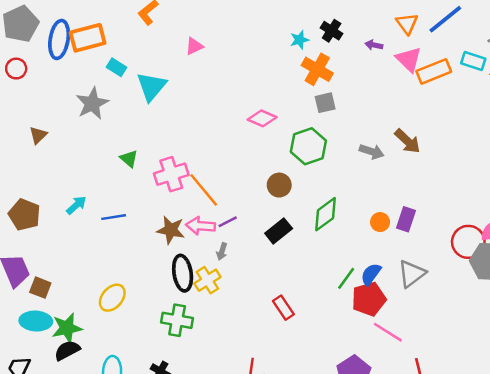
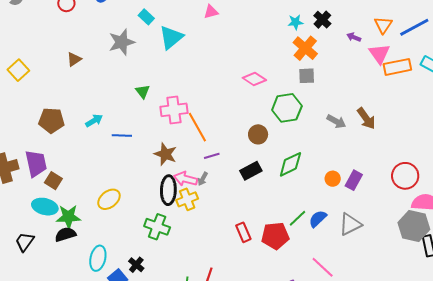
brown pentagon: (24, 215) -> (51, 120), turned -30
pink arrow: (200, 226) -> (186, 179), moved
red circle: (468, 242) -> (405, 176), moved
red pentagon: (369, 299) -> (275, 236), moved

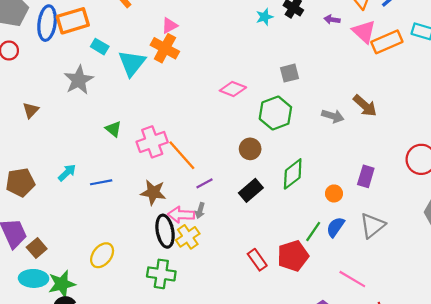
orange cross: (305, 48) -> (165, 48), moved
orange circle: (333, 179) -> (334, 193), moved
brown square: (53, 181) -> (37, 248), turned 30

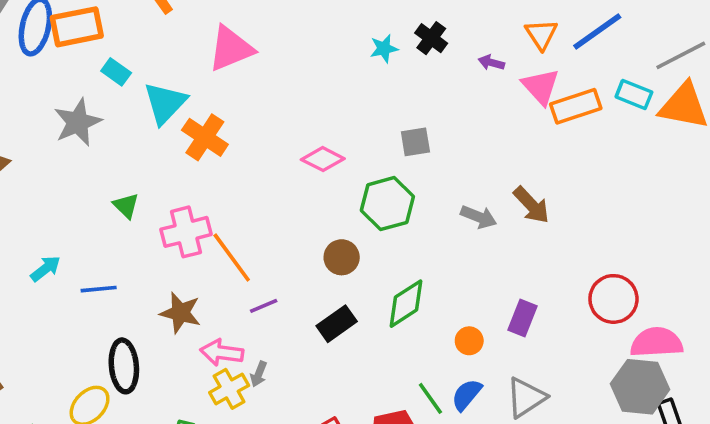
pink triangle: (170, 26) -> (231, 48), size x1.8
orange cross: (165, 48) -> (205, 137), moved
gray arrow: (200, 211) -> (259, 374), moved
black ellipse: (165, 231) -> (124, 366), moved
green line: (313, 231) -> (430, 398), turned -75

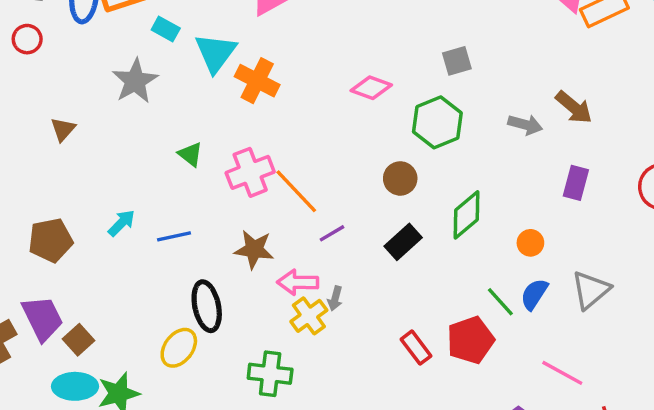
purple rectangle: (522, 318) -> (576, 183), moved

